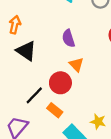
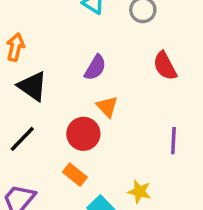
purple semicircle: (68, 38) -> (95, 68), turned -132
black line: (34, 95) -> (22, 139), moved

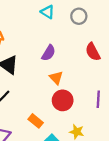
red circle: (83, 134) -> (63, 100), moved

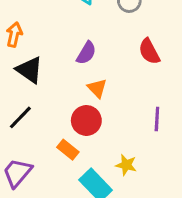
red circle: (63, 100) -> (86, 120), moved

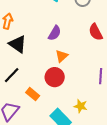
orange triangle: (97, 88) -> (62, 56), turned 32
orange rectangle: (68, 150) -> (33, 94), moved

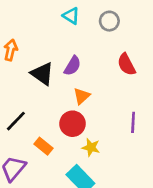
black triangle: (18, 44) -> (42, 74), moved
yellow star: (81, 106) -> (91, 147), moved

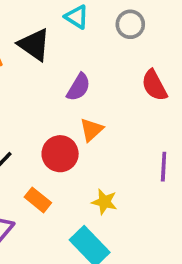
black triangle: (42, 74) -> (34, 45), moved
red circle: (72, 124) -> (60, 154), moved

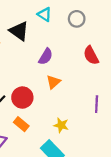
red circle: (60, 154) -> (22, 98), moved

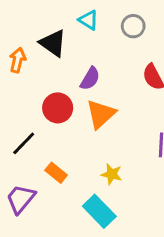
orange triangle: (53, 82) -> (101, 114), size x1.5
red circle: (22, 98) -> (58, 108), moved

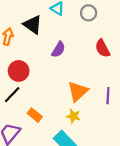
red circle: (58, 108) -> (19, 71), moved
orange triangle: (101, 114) -> (78, 91), moved

